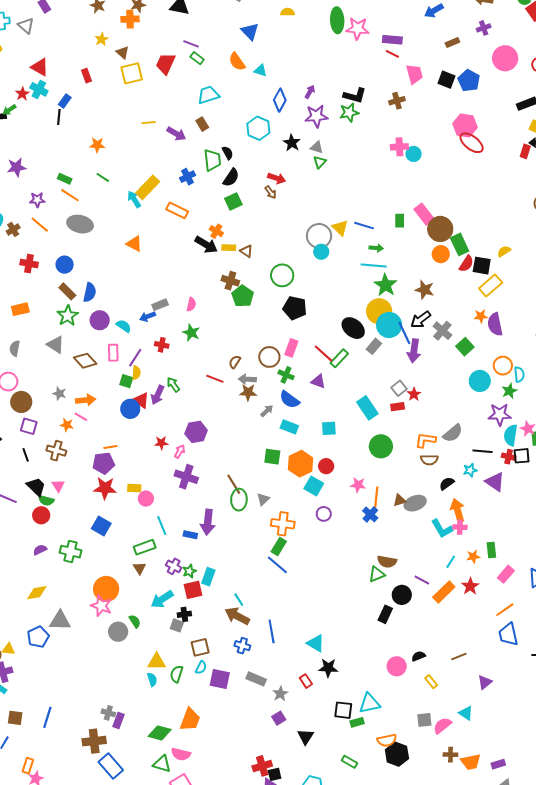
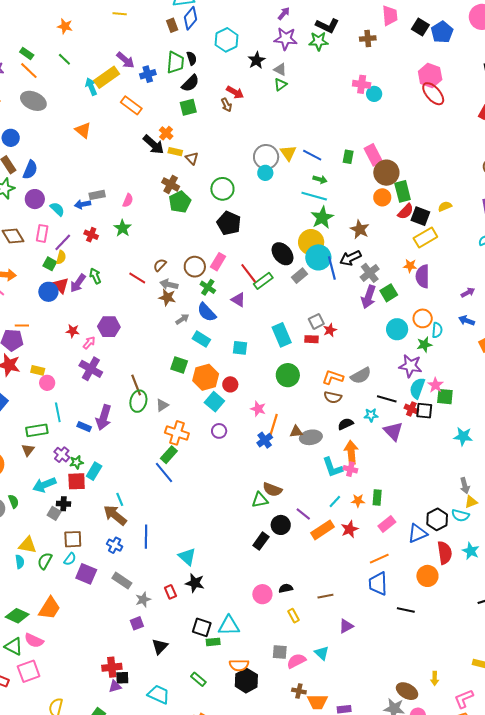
blue diamond: (280, 100) -> (190, 18), moved
purple arrow: (176, 134) -> (125, 60), moved
purple arrow: (414, 351) -> (369, 297), moved

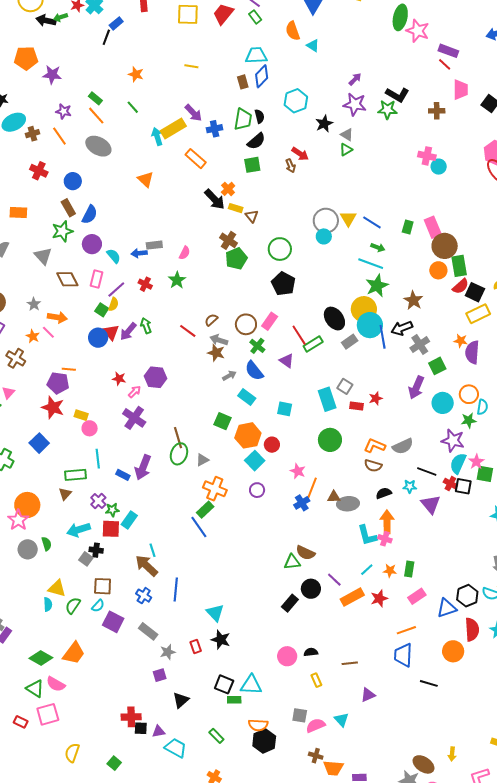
purple arrow: (369, 297) -> (416, 387), moved
gray square: (316, 321) -> (345, 386), moved, turned -35
purple triangle: (115, 686) -> (159, 732), moved

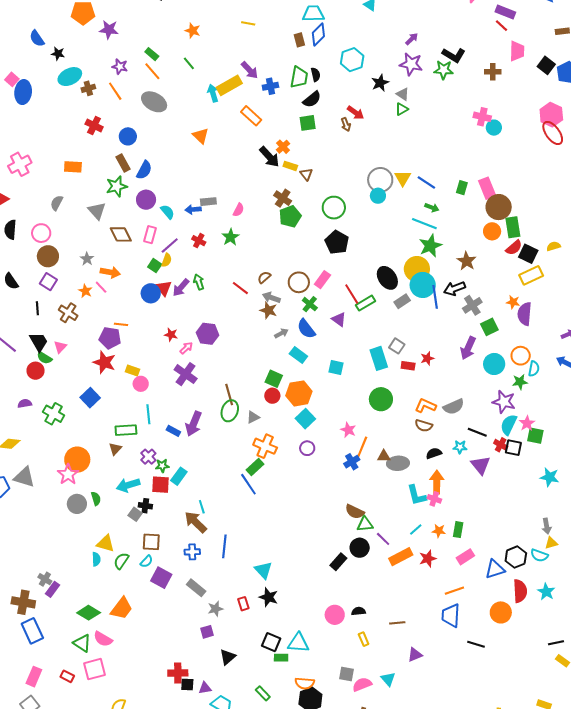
red circle: (272, 445) -> (272, 396), moved
green triangle: (292, 562) -> (365, 524), moved
blue cross: (144, 596) -> (192, 552), turned -35

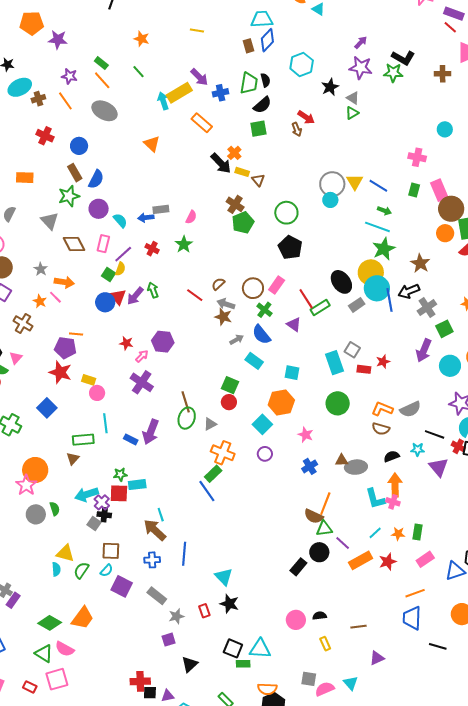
pink cross: (482, 117) -> (417, 157), moved
orange hexagon: (299, 393) -> (281, 402), moved
orange line: (362, 448) -> (325, 504), moved
purple cross: (148, 457) -> (102, 502), moved
cyan rectangle: (179, 476) -> (137, 485), turned 48

